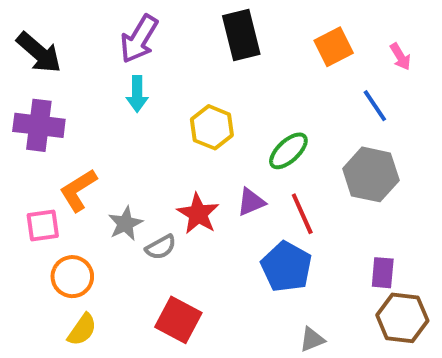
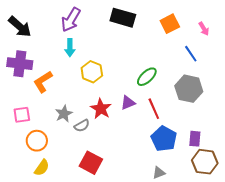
black rectangle: (241, 35) -> (123, 18), turned -60
yellow hexagon: (212, 127) -> (92, 72), moved
orange L-shape: (78, 190) -> (43, 82), moved
blue pentagon: (286, 267) -> (164, 139), moved

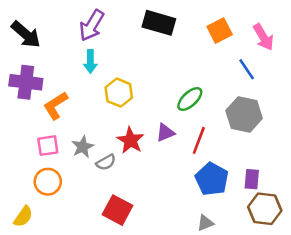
pink arrow: (204, 29) -> (263, 37), size x1.5
red line: (154, 109) -> (199, 140), turned 45
pink square: (22, 115) -> (48, 146), moved
yellow semicircle: (42, 168) -> (23, 217), moved

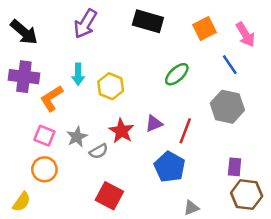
cyan arrow: (90, 62) -> (78, 74), moved
green ellipse: (190, 99) -> (177, 74), moved
pink square: (48, 146) -> (44, 136), turned 30
blue pentagon: (212, 179) -> (170, 167), moved

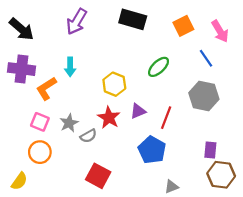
yellow hexagon: (111, 86) -> (114, 84), moved

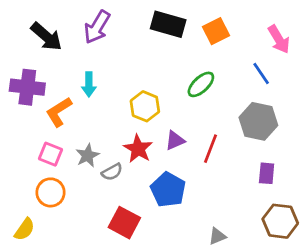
orange square: (183, 26) -> (216, 31), moved
black arrow: (22, 29) -> (46, 37), moved
blue pentagon: (152, 150) -> (168, 190), moved
purple rectangle: (210, 150) -> (267, 173), moved

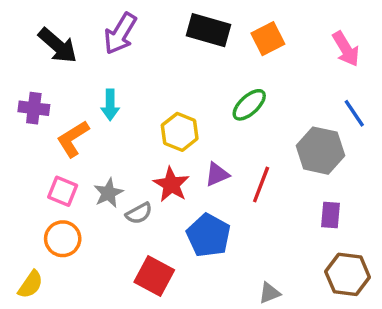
blue line: (261, 73) -> (354, 113), moved
purple cross: (27, 87) -> (34, 108), size x0.7

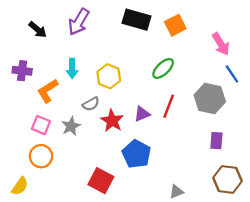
black arrow: (58, 45) -> (38, 30), size x0.7
pink arrow: (346, 49) -> (221, 44), moved
yellow hexagon: (180, 132) -> (109, 76), moved
red line: (261, 184) -> (169, 106), moved
gray semicircle: (139, 213) -> (91, 104), moved

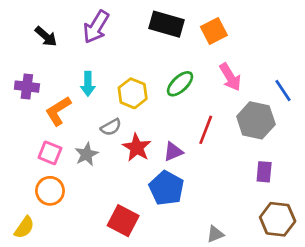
pink arrow: (221, 44) -> (230, 77), moved
green ellipse: (163, 68) -> (180, 84), moved
purple triangle: (142, 114) -> (173, 152), moved

